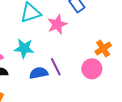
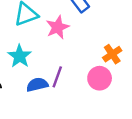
cyan star: (24, 48) -> (20, 56), turned 30
purple line: (56, 67) -> (57, 77), turned 48

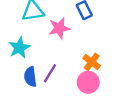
orange cross: (112, 54) -> (92, 62), moved, turned -30
blue semicircle: (37, 85) -> (30, 77), turned -96

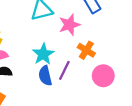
cyan star: (19, 48) -> (43, 54), moved
orange cross: (92, 62) -> (86, 50), moved

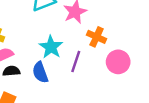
blue semicircle: (45, 76) -> (40, 72), moved

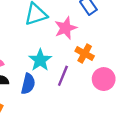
blue semicircle: (40, 72) -> (28, 84), turned -150

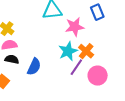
cyan star: (40, 60) -> (68, 51), moved
purple line: (63, 76) -> (76, 67), moved

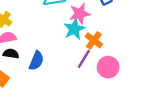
cyan star: (68, 51) -> (74, 29), moved

